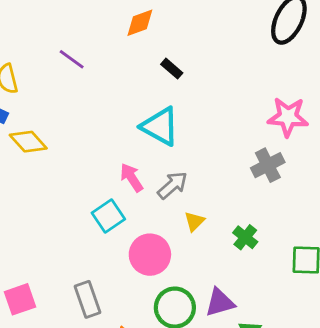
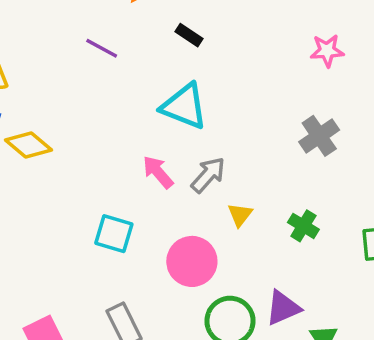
purple line: (72, 59) -> (102, 48), moved
pink star: (288, 117) -> (327, 51), moved, size x0.7
cyan square: (108, 216) -> (114, 234), moved, turned -32

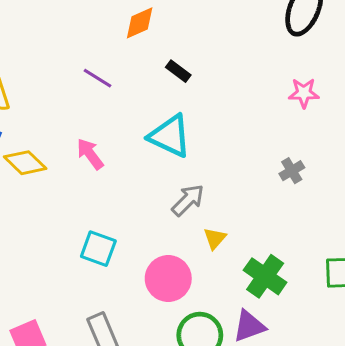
gray cross: (319, 136) -> (292, 171), size x0.7
pink arrow: (158, 172) -> (90, 154), moved
green cross: (303, 226) -> (265, 276), moved, size x1.5

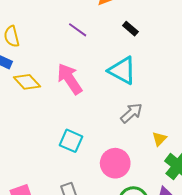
pink arrow: (90, 154) -> (70, 79), size x1.5
yellow triangle: (215, 238) -> (159, 139), moved

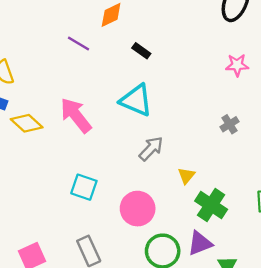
purple line: (78, 30) -> (79, 44), moved

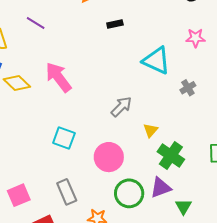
purple line: (79, 44) -> (36, 23), moved
black rectangle: (141, 51) -> (115, 24), turned -49
cyan triangle: (136, 100) -> (156, 60), moved

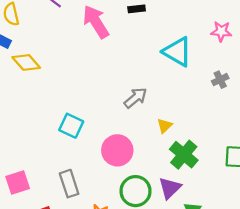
pink arrow: (58, 77) -> (96, 22), moved
gray cross: (188, 88) -> (220, 80), moved
purple triangle: (161, 188) -> (170, 188), turned -30

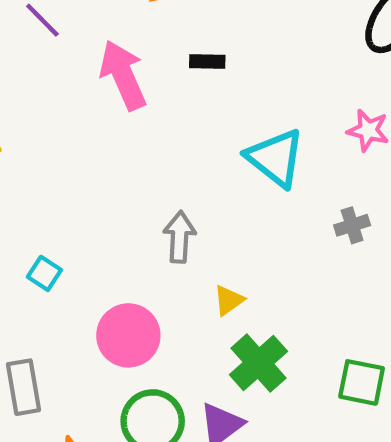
gray arrow: (136, 98) -> (180, 237), turned -55
cyan square: (71, 126) -> (44, 273), size x0.7

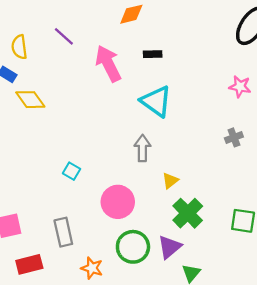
cyan triangle: (275, 158) -> (156, 101), moved

